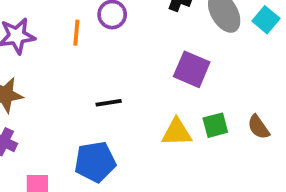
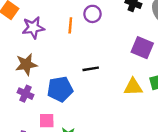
blue pentagon: (95, 162) -> (60, 89), moved

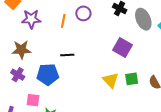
black line: (91, 69) -> (67, 55), moved
yellow triangle: (133, 87) -> (111, 80), turned 42

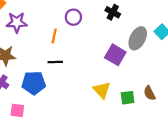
gray ellipse: (143, 19) -> (138, 38), moved, turned 50
orange line: (63, 21) -> (54, 36), moved
green square: (132, 79) -> (128, 98), moved

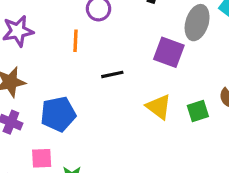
black line: (55, 62) -> (112, 74), moved

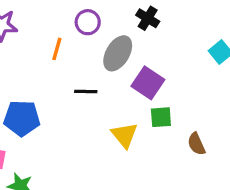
gray ellipse: (197, 23) -> (118, 53), moved
green square: (198, 111) -> (161, 117), moved

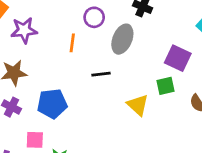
purple square: (148, 83) -> (178, 58), moved

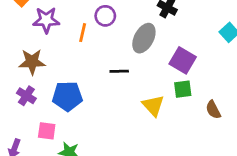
purple circle: (94, 17) -> (105, 16), moved
orange line: (72, 43) -> (83, 33), moved
purple square: (178, 58) -> (183, 60), moved

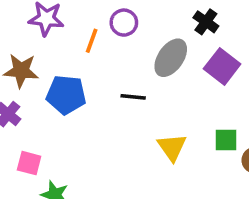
purple square: (183, 60) -> (222, 66), moved
green square: (183, 89) -> (226, 140), moved
blue pentagon: (67, 96) -> (66, 95), moved

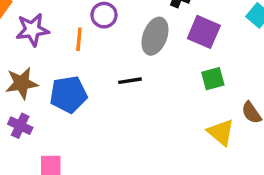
green square: (226, 140) -> (213, 79), moved
yellow triangle: (172, 147) -> (221, 132), moved

